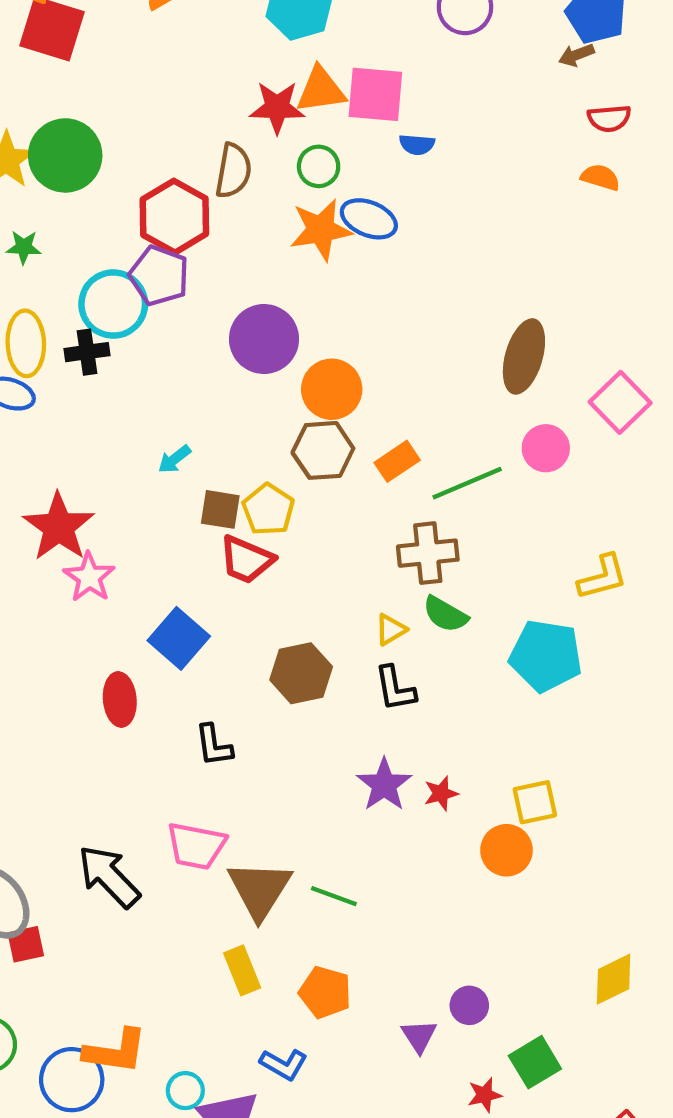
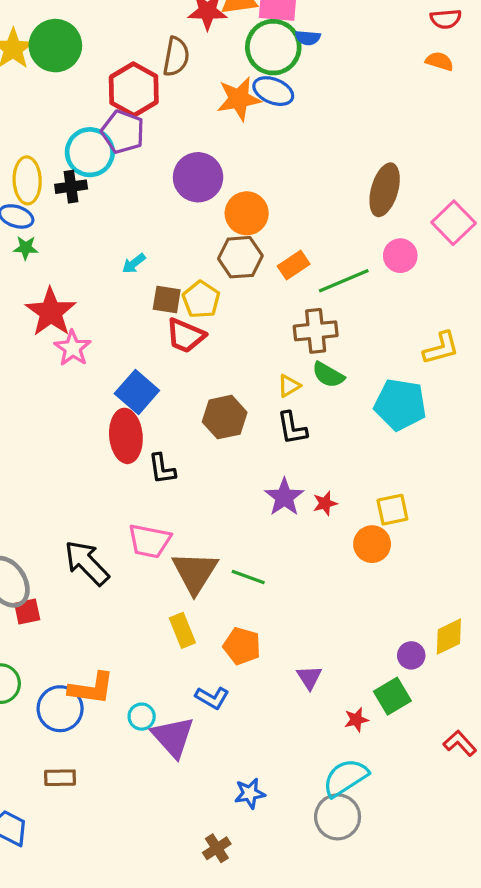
green circle: (319, 166) -> (273, 47), moved, size x1.8
green star: (24, 247) -> (26, 248), moved
red ellipse: (120, 699) -> (126, 436), moved, size x1.4
purple circle: (469, 1005) -> (411, 655), moved

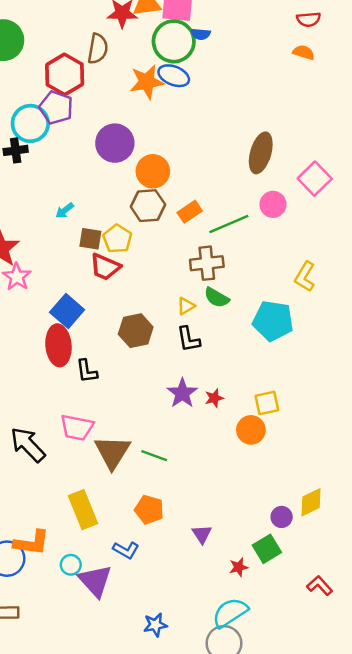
yellow L-shape: (441, 348) -> (305, 277), turned 136
yellow rectangle: (182, 630) -> (83, 510), moved, size x1.4

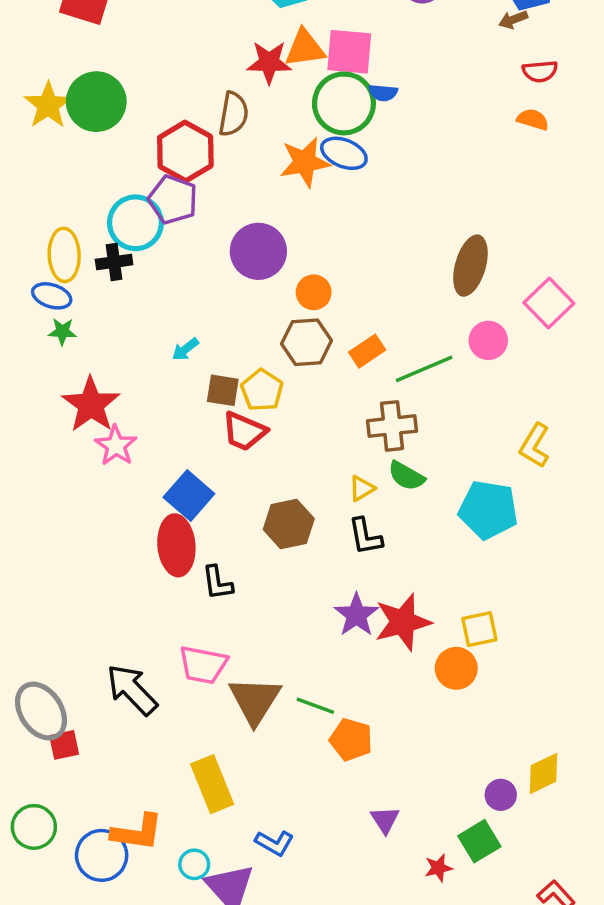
orange circle: (153, 171) -> (314, 292), size x0.7
red star: (214, 398) -> (403, 622), size x2.0
orange pentagon: (149, 510) -> (351, 740), moved

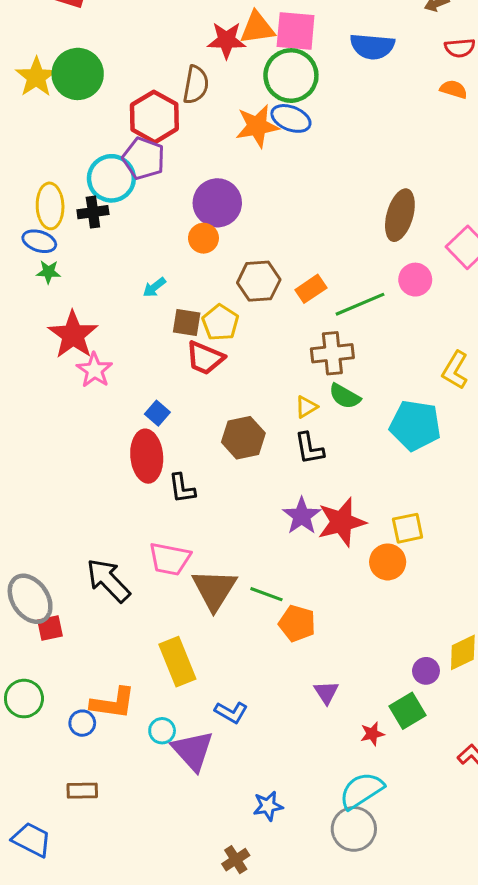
blue semicircle: (383, 93) -> (372, 46), moved, size x1.8
orange circle: (314, 292) -> (203, 238), moved
blue square: (189, 495) -> (157, 413), size x0.6
blue circle: (102, 855) -> (82, 723), size x0.6

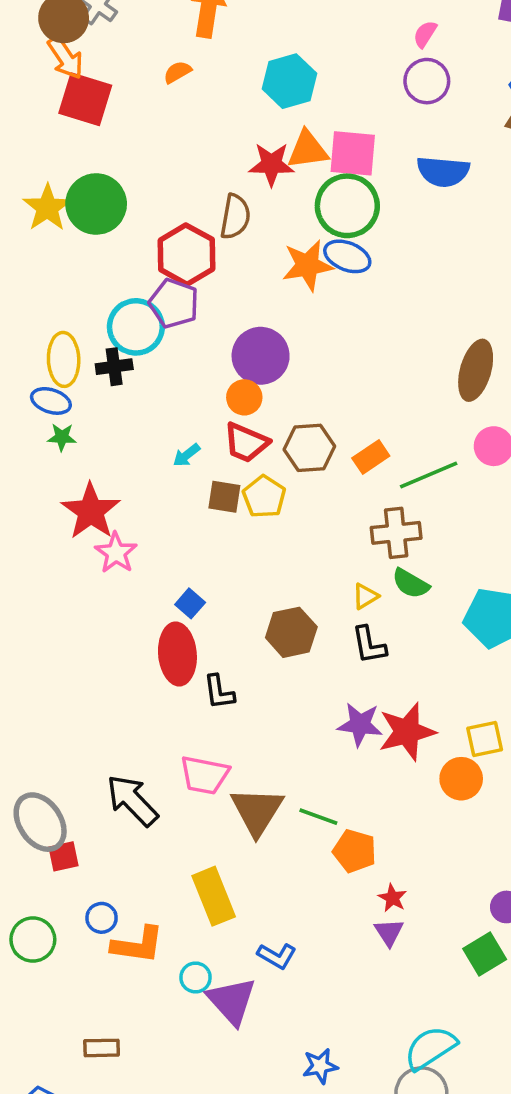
red trapezoid: (205, 358) -> (246, 443), moved
purple star: (302, 516) -> (360, 724), turned -30
blue circle: (82, 723) -> (102, 918), moved
red star: (372, 734) -> (392, 898), moved, turned -30

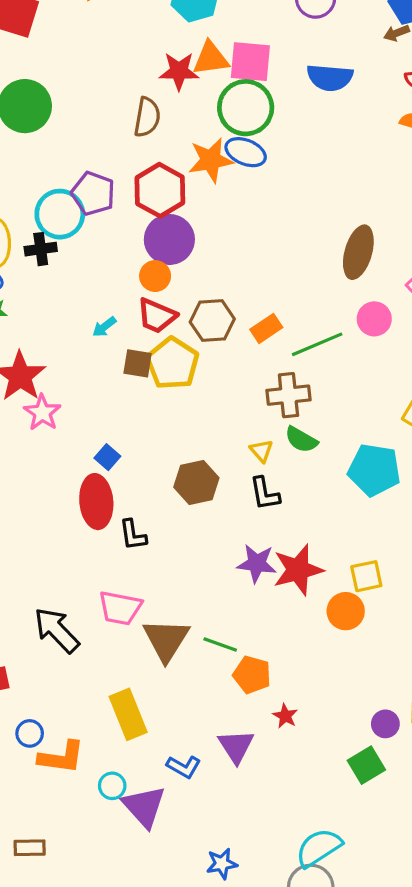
red hexagon: (186, 255) -> (160, 190), moved
yellow pentagon: (264, 497) -> (173, 363), size x1.4
yellow triangle: (365, 596) -> (261, 451), turned -40
purple triangle: (389, 932) -> (236, 746), moved, size x1.4

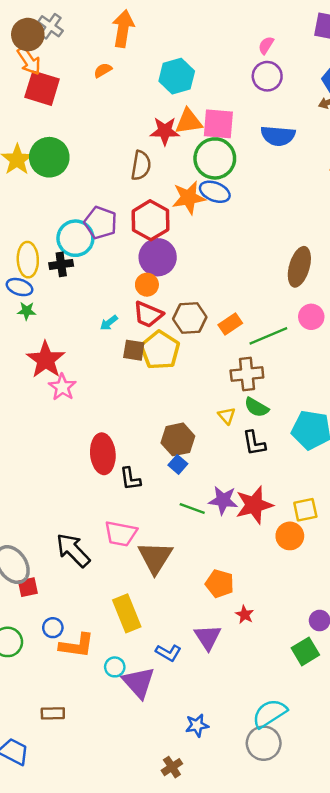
blue square: (107, 457) -> (178, 464), moved
black L-shape: (265, 494) -> (254, 443), moved
green line: (220, 644) -> (192, 509), moved

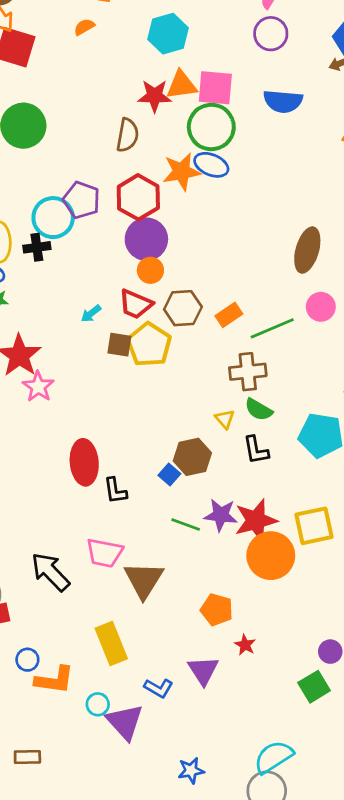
orange circle: (147, 285) -> (150, 270), moved
brown hexagon: (178, 439) -> (192, 457), moved
yellow square: (305, 510) -> (314, 526), size x1.4
orange circle: (290, 536) -> (271, 556), moved, size x1.5

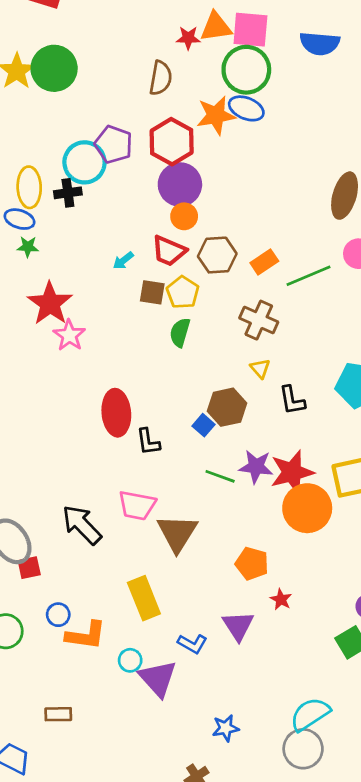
red star: (155, 96) -> (188, 38), size x0.7
yellow pentagon: (149, 345) -> (183, 292), size x0.7
brown cross: (248, 372) -> (259, 320), moved, turned 30
green semicircle: (259, 410) -> (180, 332), moved, turned 76

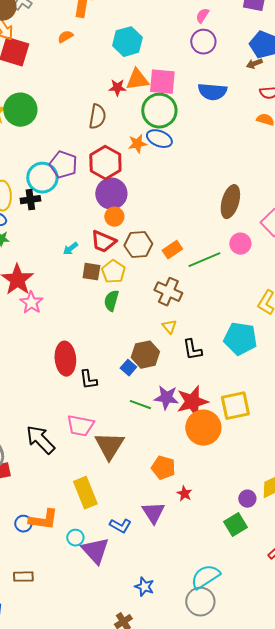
orange star: (216, 115) -> (137, 144), size x0.7
blue circle: (58, 615) -> (23, 524), moved
blue star: (226, 728) -> (144, 587), turned 30

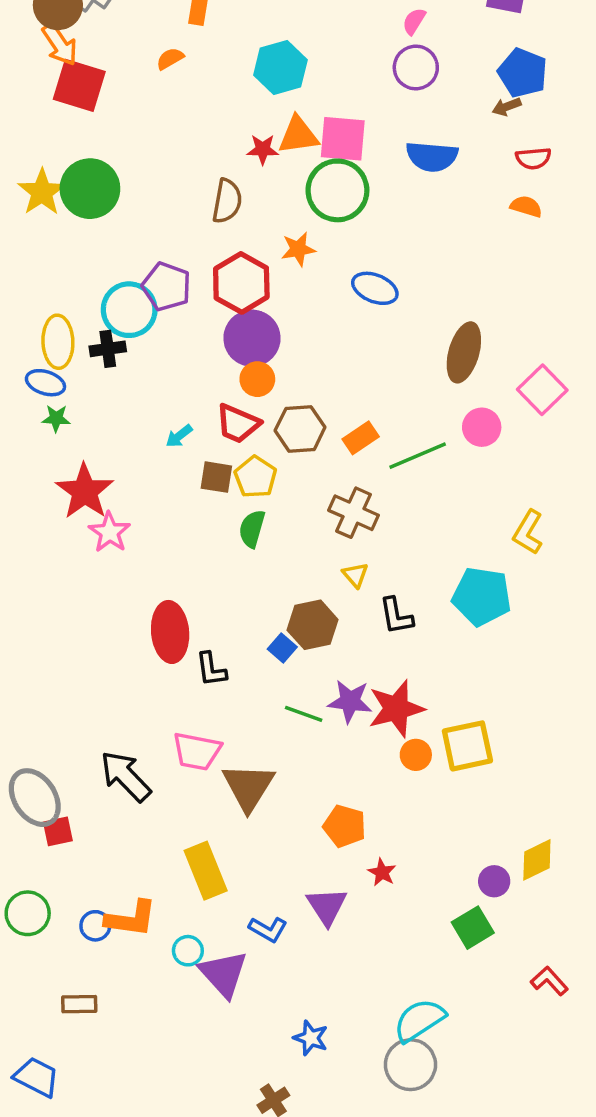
blue ellipse: (159, 139) -> (375, 288), moved
yellow square: (235, 406) -> (467, 746), moved
orange circle: (203, 428) -> (416, 755), size x0.5
brown rectangle: (23, 577) -> (79, 1004), moved

